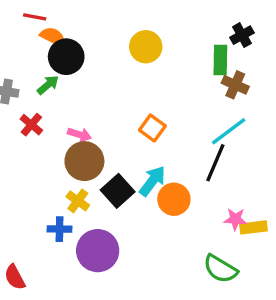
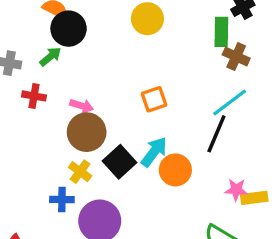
red cross: (31, 125) -> (34, 96), turned -30
orange square: (152, 128) -> (154, 99), turned 35

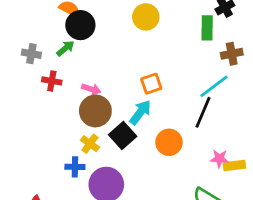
brown cross: (236, 57) -> (232, 54), moved, turned -35
cyan arrow: (154, 152) -> (140, 112), moved

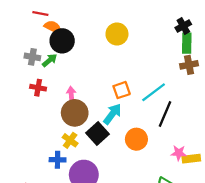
green rectangle: (207, 28) -> (187, 43), moved
gray cross: (31, 54) -> (32, 57), moved
cyan line: (214, 86) -> (154, 92), moved
pink arrow: (91, 89) -> (71, 95), turned -112

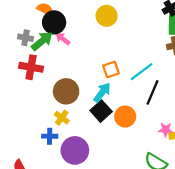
green arrow: (50, 60) -> (42, 41), size x1.5
red cross: (38, 88) -> (31, 67), size x1.5
pink arrow: (71, 95) -> (63, 39), moved, turned -48
black square: (98, 133) -> (101, 111), moved

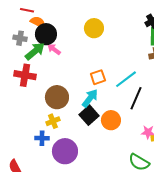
gray cross: (26, 38) -> (20, 38), moved
yellow cross: (62, 118) -> (53, 121), turned 32

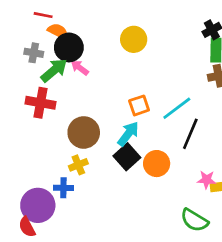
purple circle: (65, 151) -> (38, 205), moved

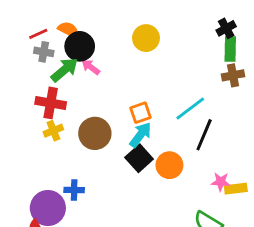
red line: (43, 15) -> (38, 34), moved, turned -36
orange square: (139, 105) -> (140, 113), moved
yellow cross: (78, 165) -> (53, 131), moved

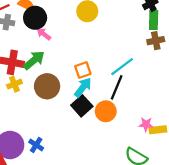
green arrow: (64, 70) -> (34, 60), moved
black line: (204, 135) -> (117, 87), moved
blue cross: (74, 190) -> (36, 145), moved, turned 32

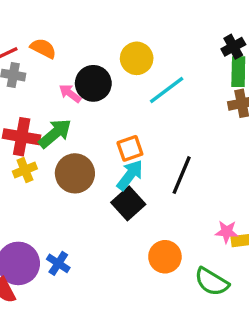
black circle: (35, 18) -> (93, 83), moved
cyan line: (122, 67) -> (167, 90), moved
orange circle: (106, 111) -> (165, 257), moved

